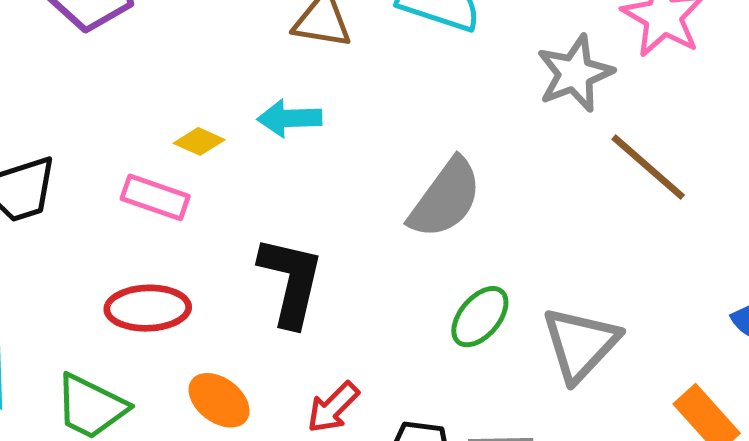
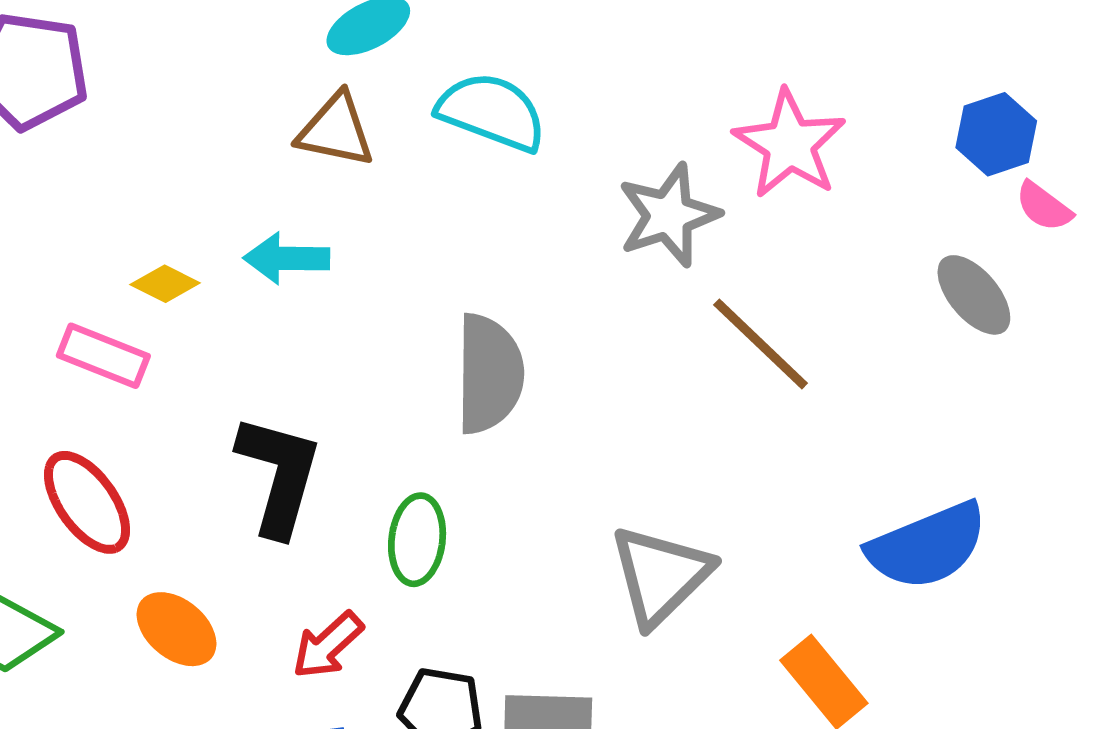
gray semicircle: (445, 198) -> (489, 374), turned -38
red ellipse: (148, 308) -> (87, 502), turned 54
green ellipse: (480, 317) -> (417, 540), moved, turned -36

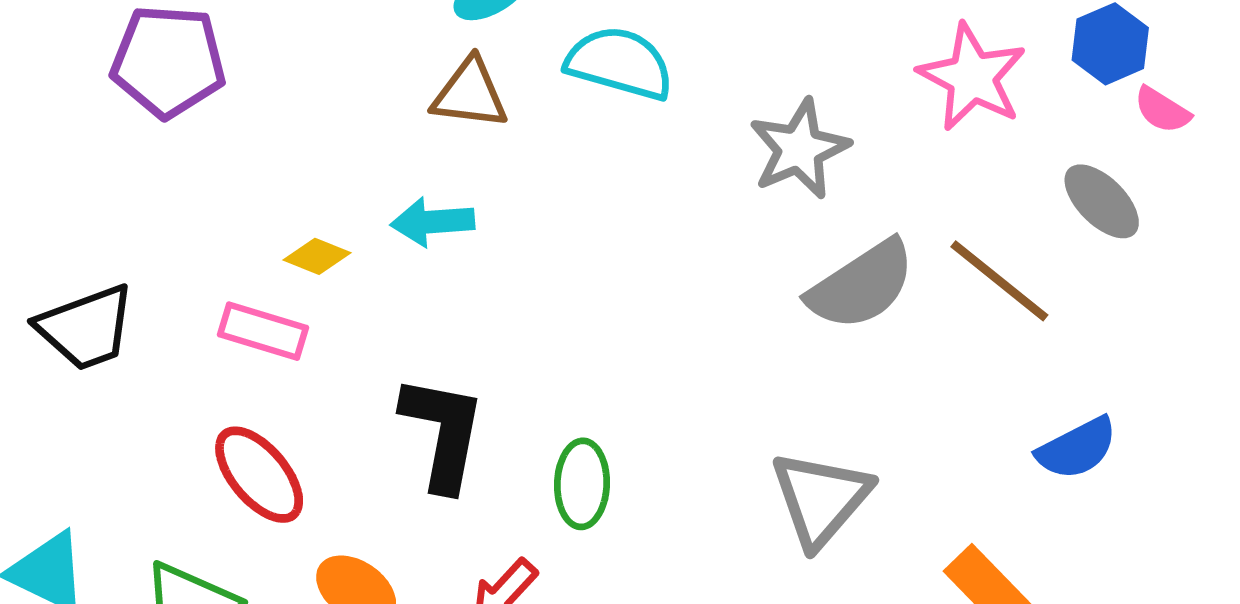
pink star: (790, 144) -> (972, 77), moved
brown line: (761, 344) -> (999, 281), moved
gray semicircle: (489, 374) -> (861, 285), moved, turned 61
blue semicircle: (927, 546) -> (1077, 448), size x0.7

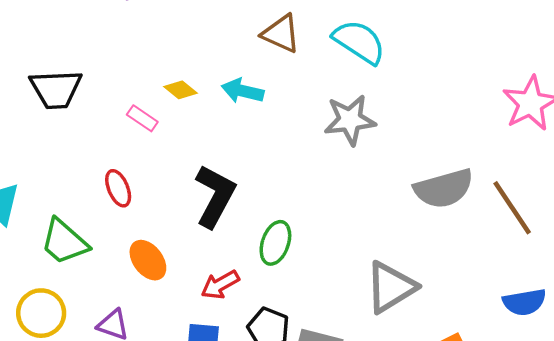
gray star: (799, 149) -> (350, 120), moved
pink rectangle: (263, 331) -> (142, 118), size x0.7
red ellipse: (259, 475) -> (118, 188), size x0.7

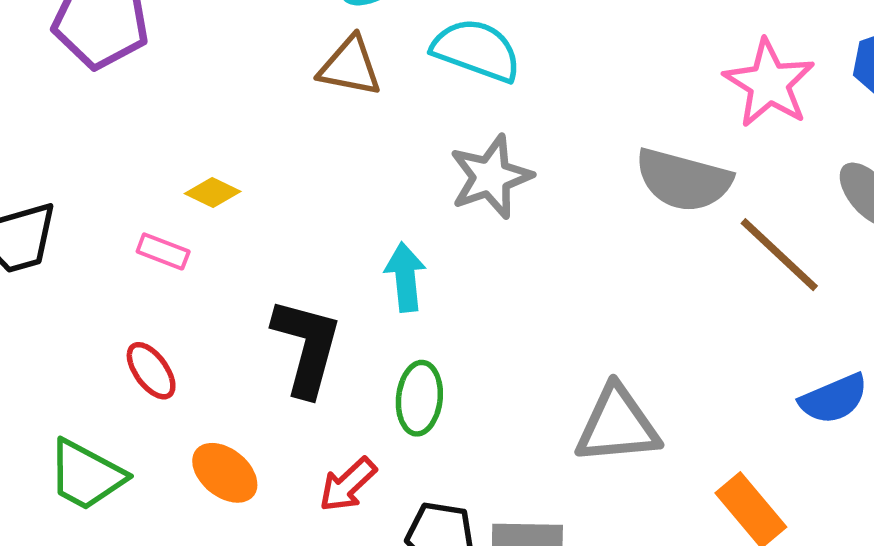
cyan arrow: (243, 91) -> (405, 277), moved, turned 84
gray semicircle: (444, 188) -> (683, 180), moved, turned 44
gray triangle: (391, 287) -> (617, 425), turned 40

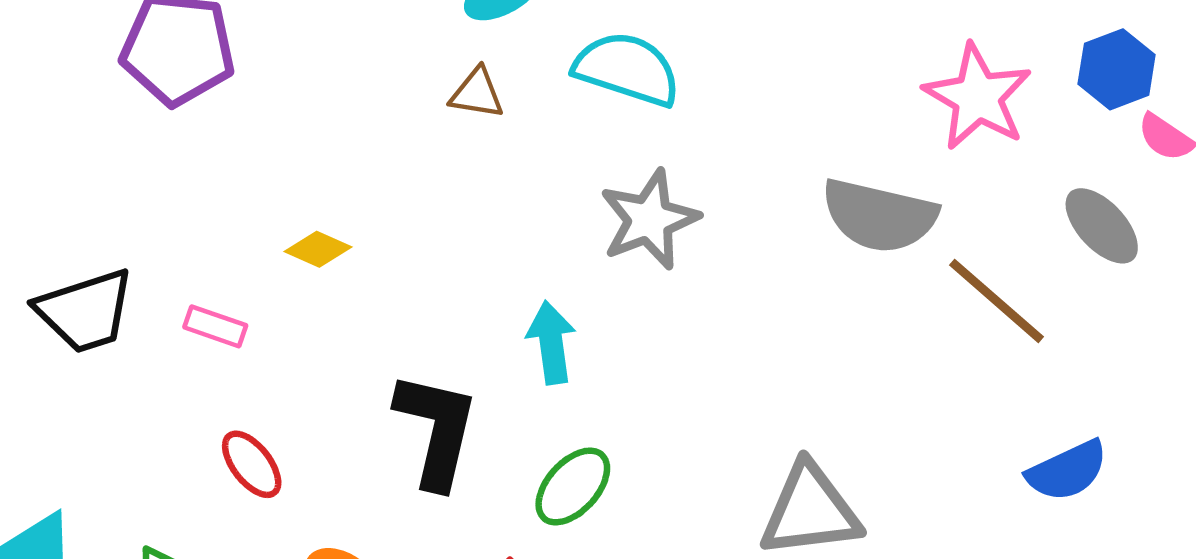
brown triangle: (350, 66) -> (477, 93), size x0.7
pink rectangle: (163, 251) -> (215, 326), moved
green ellipse: (419, 398) -> (573, 486), turned 38

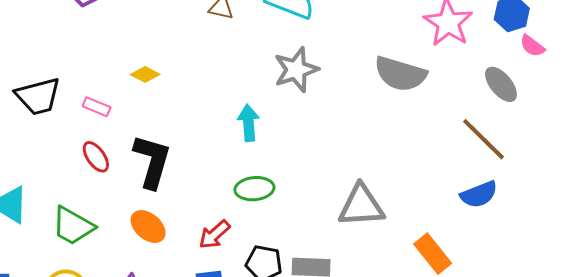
brown line: (997, 301) -> (483, 139), moved
black L-shape: (436, 430) -> (152, 161), moved
red ellipse: (252, 464) -> (96, 157), moved
green ellipse: (573, 486) -> (254, 189), turned 39

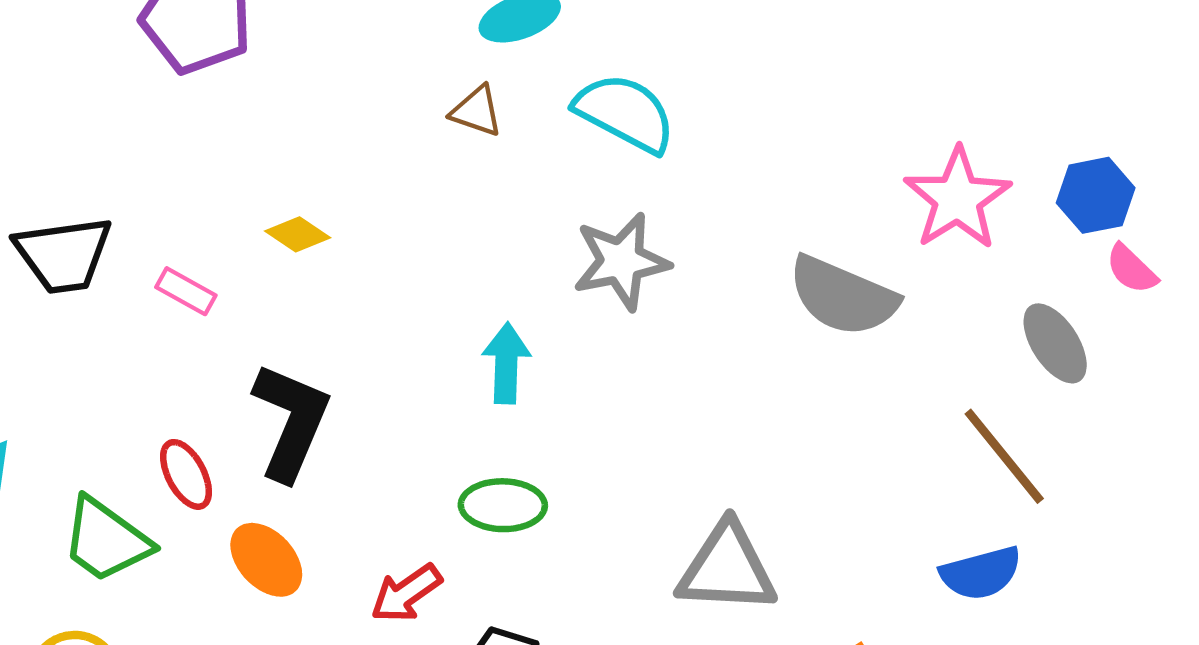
red ellipse: (96, 157) -> (186, 474), moved

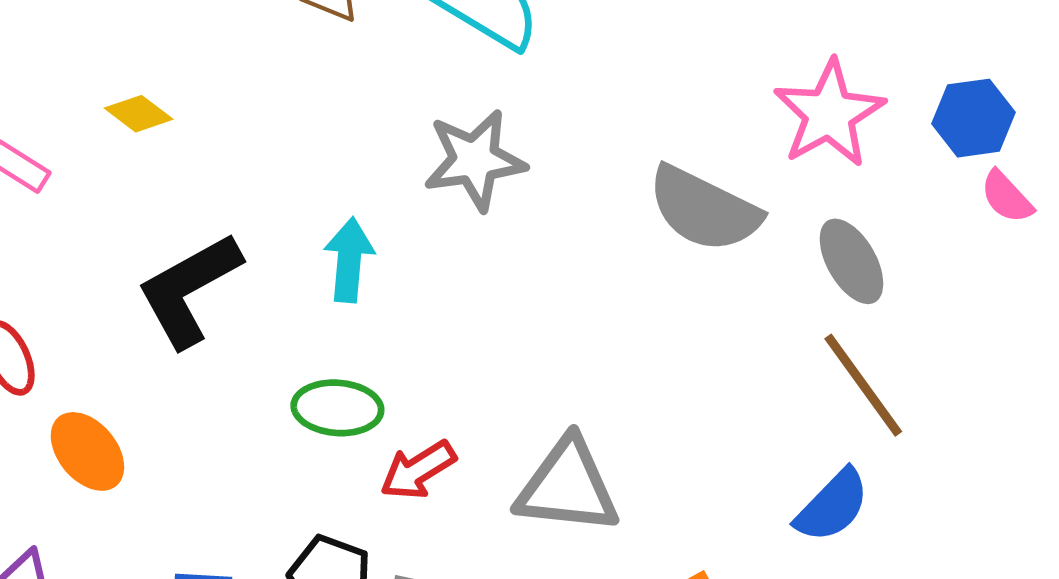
gray ellipse: (1055, 343) -> (851, 261), moved
black L-shape: (291, 421) -> (189, 290), moved, turned -145
blue semicircle: (981, 573) -> (832, 506), turned -34
red arrow: (406, 593) -> (418, 470), moved

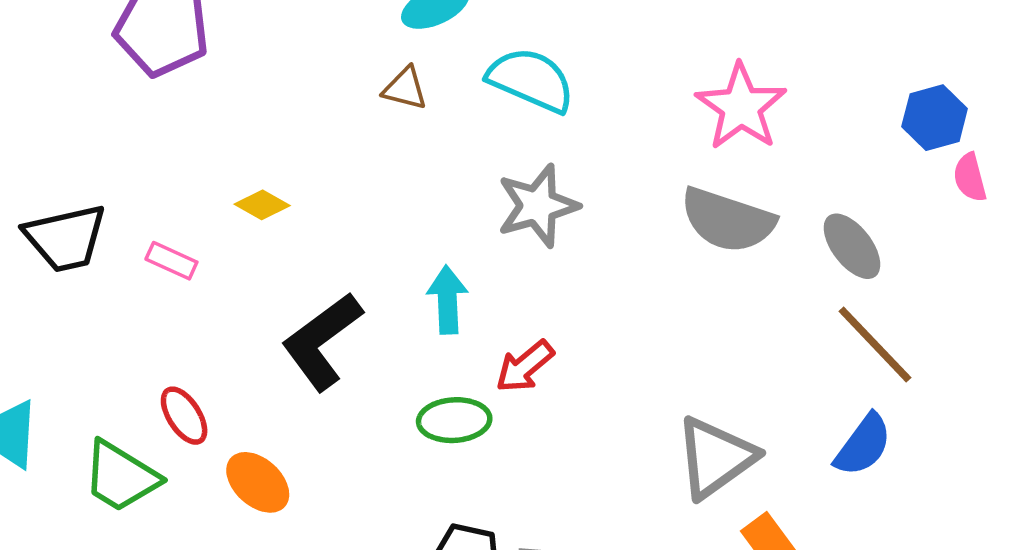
pink star: (829, 114) -> (741, 107), moved
pink semicircle: (1007, 197) -> (970, 177), turned 36
red arrow: (418, 470) -> (525, 366), moved
gray triangle: (568, 486) -> (715, 457), moved, turned -34

